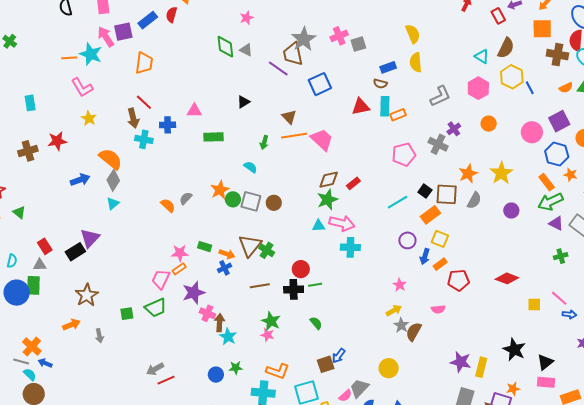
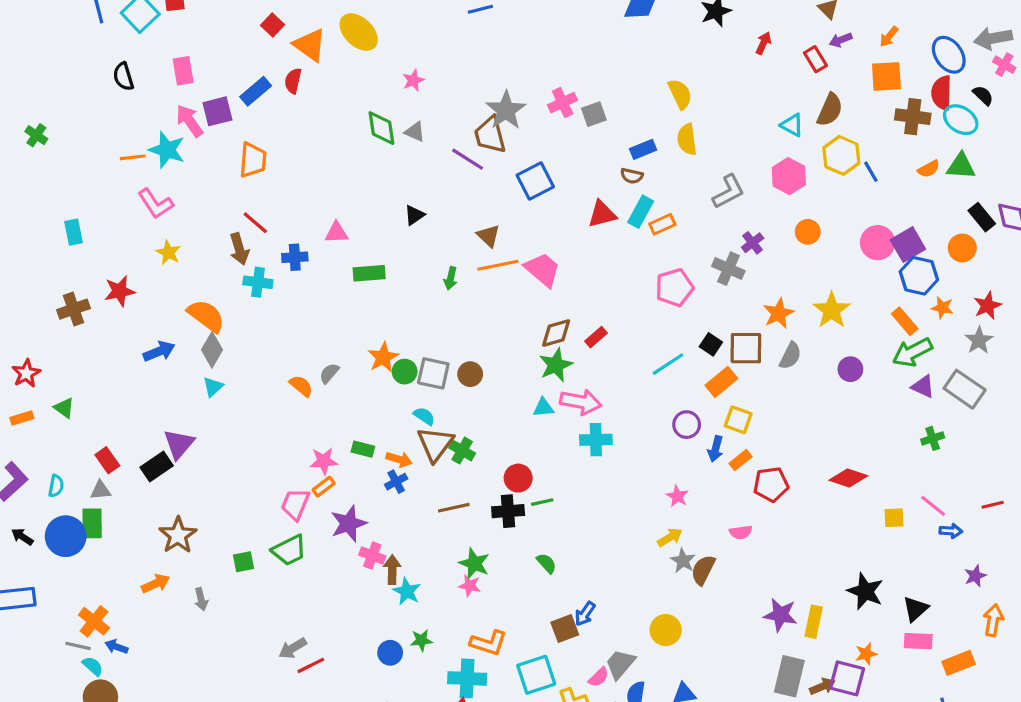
cyan rectangle: (385, 106) -> (641, 212), turned 30
purple square: (559, 121) -> (908, 245), moved
cyan semicircle: (250, 167) -> (424, 416), moved

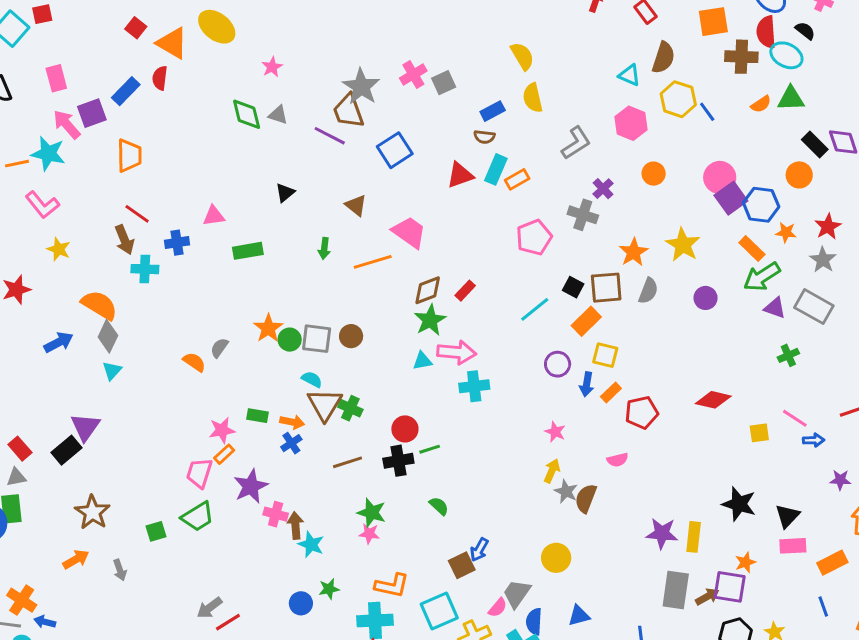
purple square: (908, 245) -> (731, 198), moved
orange line: (498, 265) -> (373, 262), moved
yellow arrow: (670, 537) -> (552, 471), turned -30
purple star: (975, 576) -> (840, 480), turned 30

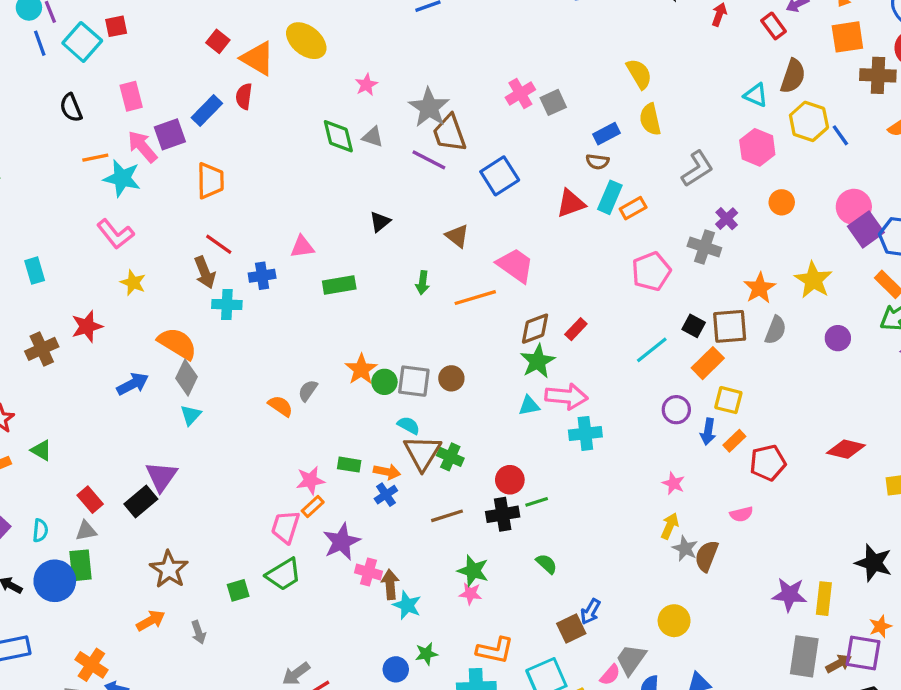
gray star: (361, 87) -> (429, 108), moved
orange line: (17, 164) -> (95, 158), moved

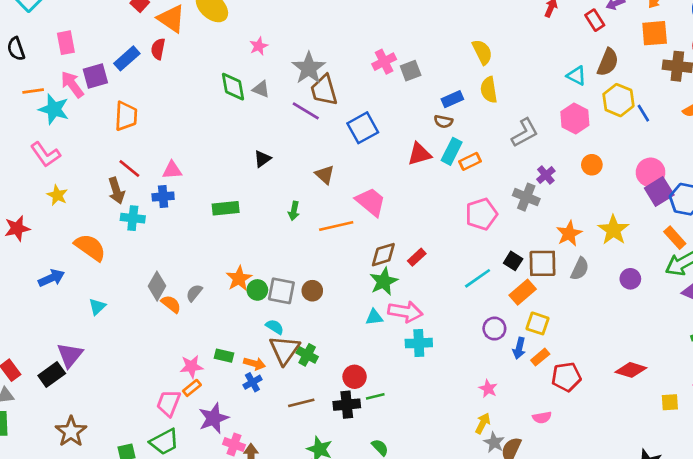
pink triangle: (302, 247) -> (172, 170), moved
gray diamond: (186, 378) -> (157, 286), moved

